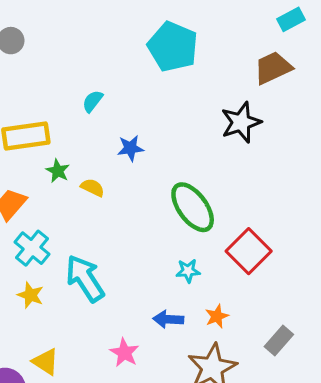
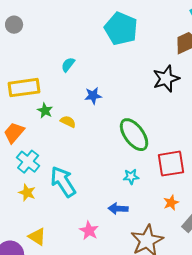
red square: (249, 251) -> (171, 164), turned 36
orange star: (217, 316) -> (171, 203), moved

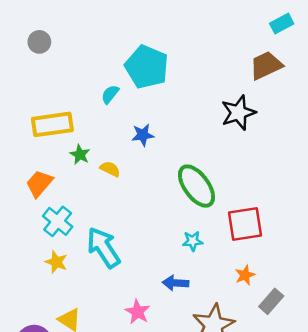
cyan pentagon: (121, 29) -> (147, 67), moved

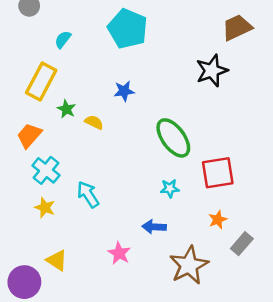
cyan semicircle: (110, 94) -> (63, 39), moved
yellow rectangle: (52, 124) -> (41, 81), turned -54
cyan arrow: (103, 248) -> (88, 194), size x0.7

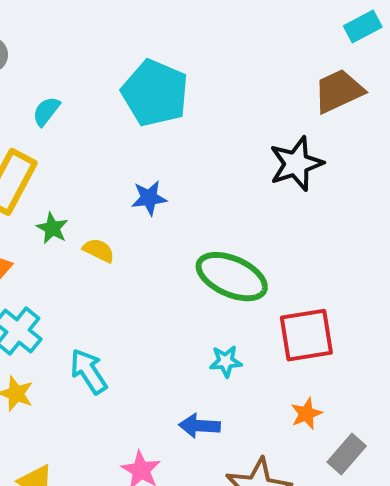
green ellipse: (173, 138) -> (232, 277), turned -30

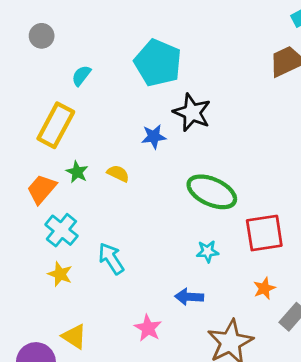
black star: (296, 164) -> (192, 112), moved, turned -30
green star: (52, 228) -> (77, 172), moved

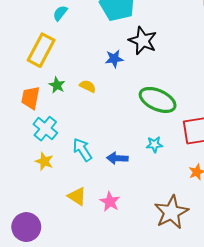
orange trapezoid: (42, 189) -> (31, 98), turned -30
blue arrow: (189, 297) -> (117, 158), moved
yellow triangle: (74, 337) -> (77, 196), moved

